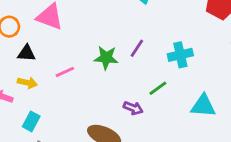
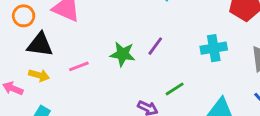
black triangle: (26, 53) -> (40, 45), size x1.4
cyan cross: (180, 55) -> (214, 48), moved

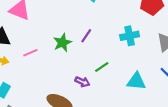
green star: (123, 54) -> (62, 43), turned -30

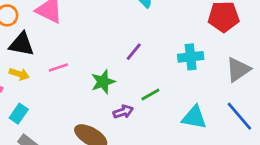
green star: (62, 43) -> (103, 82), moved
purple arrow: (82, 82) -> (123, 112), turned -48

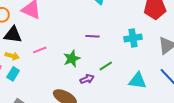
purple line: (134, 52) -> (93, 36), turned 56
cyan rectangle: (19, 114) -> (13, 74), moved

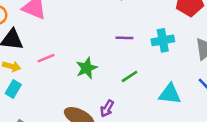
purple line: (93, 36) -> (124, 38), moved
purple arrow: (87, 79) -> (107, 108), moved, turned 144

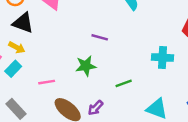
purple line: (124, 38) -> (100, 37), moved
pink line: (46, 58) -> (47, 82), moved

